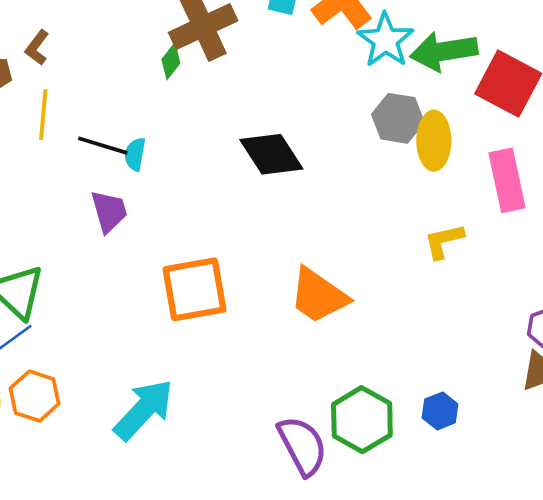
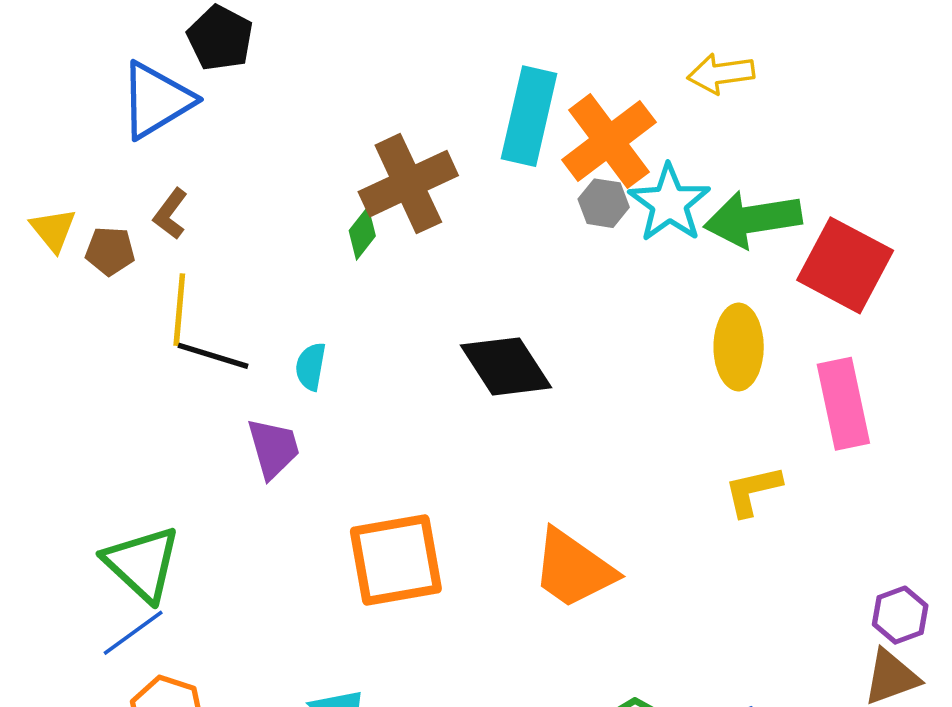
gray hexagon: (398, 118) -> (604, 203), moved, size x0.7
black line: (103, 146) -> (213, 356), moved

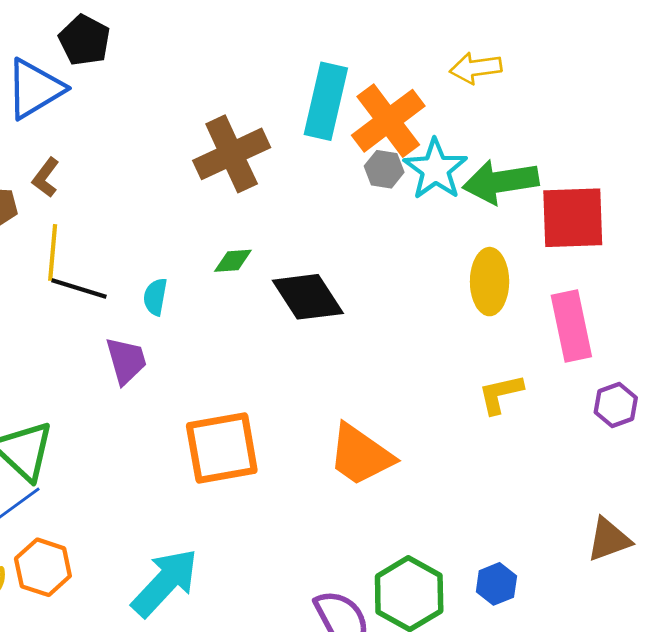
green diamond: (362, 233) -> (233, 261), moved, turned 48
red square: (845, 265) -> (573, 218), turned -30
purple hexagon: (900, 615) -> (616, 405), moved

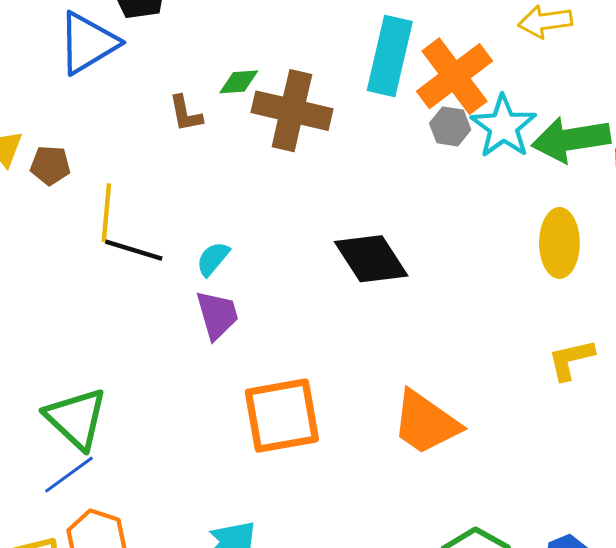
brown cross: (232, 154) -> (292, 111), turned 38
brown L-shape: (46, 178) -> (186, 114), moved, turned -48
green diamond: (233, 261) -> (239, 82), moved
cyan semicircle: (155, 297) -> (213, 259), turned 30
purple trapezoid: (126, 361) -> (217, 315), moved

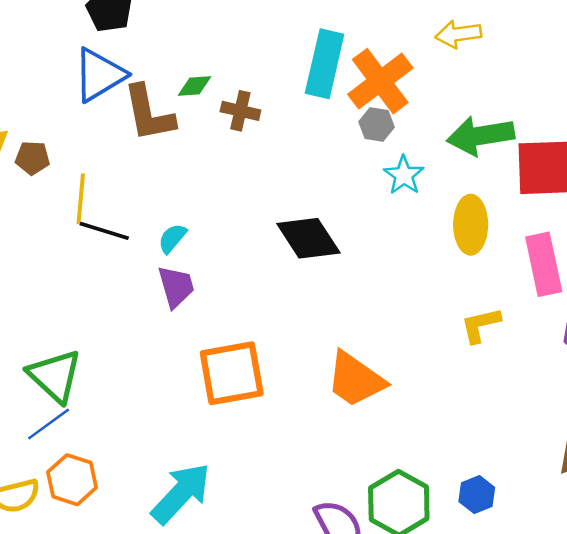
blue triangle: (88, 43) -> (99, 75), moved
brown cross: (292, 111) -> (240, 111), size x0.6
brown L-shape: (186, 114) -> (149, 113), size x1.8
cyan star: (503, 126) -> (404, 175), moved, size x0.7

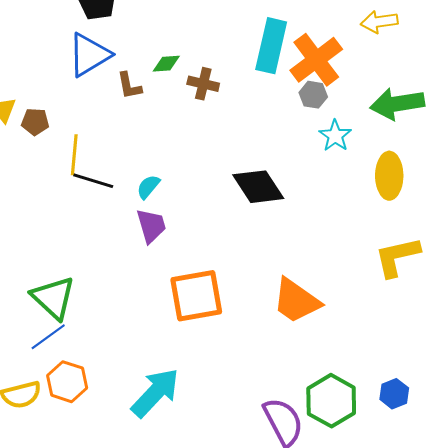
brown L-shape: (149, 113) -> (129, 86), size x0.6
yellow L-shape: (481, 325) -> (397, 257), size x1.4

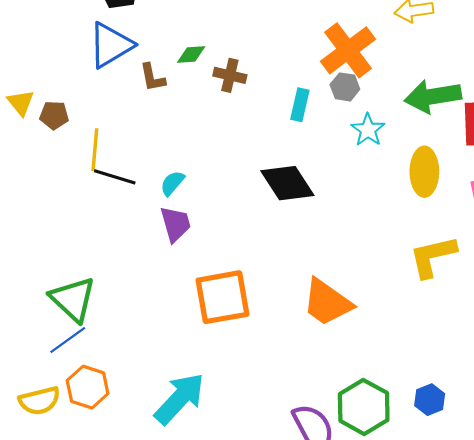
cyan rectangle: (271, 46) -> (300, 105), moved, size x0.6

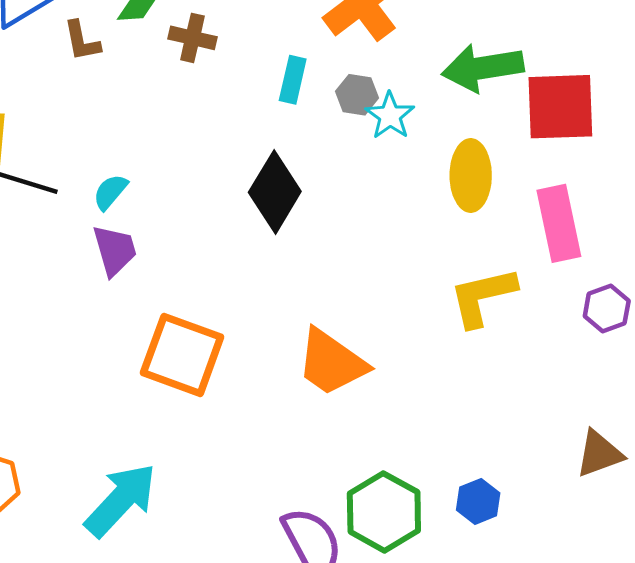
gray hexagon: (345, 87) -> (357, 95), moved
black diamond: (287, 183) -> (275, 192), turned 64
orange square: (223, 297) -> (182, 355), turned 30

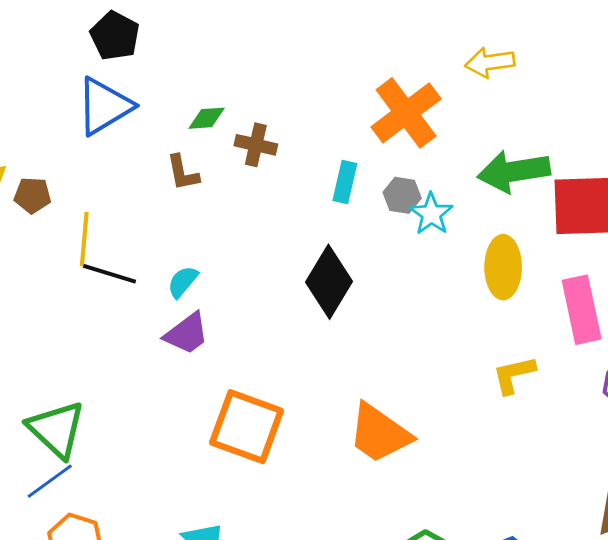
brown L-shape: (82, 41) -> (183, 173), moved
purple trapezoid: (115, 250) -> (187, 334), turned 69
yellow L-shape: (483, 297) -> (514, 375), size x0.7

